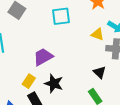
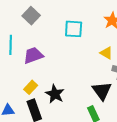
purple trapezoid: (43, 57) -> (33, 55), moved
black triangle: (100, 72) -> (102, 91), size x1.5

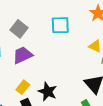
gray square: (31, 16) -> (19, 29), moved

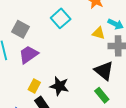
cyan square: (60, 25) -> (61, 18), turned -30

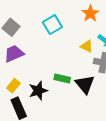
black star: (59, 86) -> (38, 91), turned 30
green rectangle: (102, 95) -> (62, 78), moved, turned -49

